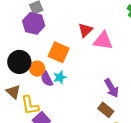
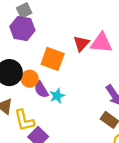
red triangle: (85, 30) -> (81, 43), moved
cyan star: (60, 77) -> (57, 96), moved

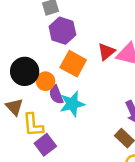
purple hexagon: (22, 28) -> (62, 31), moved
cyan star: (57, 96) -> (72, 104), size x1.5

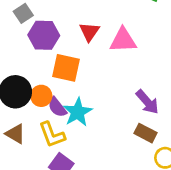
red triangle: (106, 52) -> (89, 32), moved
yellow L-shape: (33, 125) -> (52, 135), moved

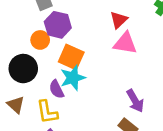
red triangle: (89, 32) -> (119, 20), moved
orange circle: (41, 96) -> (40, 40), moved
cyan star: (78, 112) -> (73, 78), moved

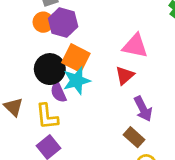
red triangle: (119, 20) -> (125, 75), moved
orange circle: (40, 40) -> (43, 22), moved
black circle: (23, 69) -> (50, 69), moved

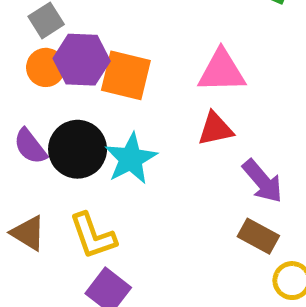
orange square: (76, 58) -> (126, 75), moved
red triangle: (125, 75) -> (215, 129), turned 42
purple semicircle: (58, 92) -> (30, 146), moved

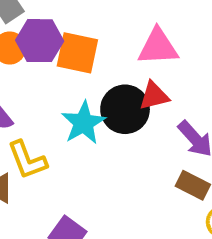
black circle: (78, 149) -> (125, 109), moved
yellow L-shape: (93, 236) -> (27, 160), moved

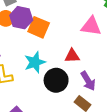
pink triangle: (158, 47) -> (91, 26), moved
black circle: (125, 109) -> (56, 80), moved

